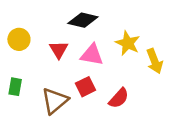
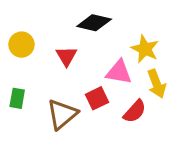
pink triangle: (92, 55) -> (119, 72), moved
yellow arrow: (155, 61) -> (157, 84), moved

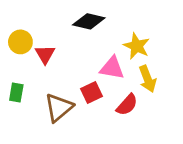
red triangle: (67, 56) -> (45, 54), moved

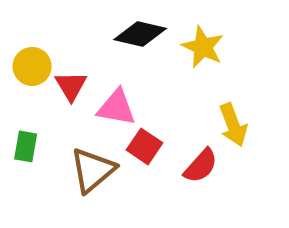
yellow star: (137, 46) -> (203, 47), moved
pink triangle: (112, 68) -> (116, 108), moved
red square: (92, 93) -> (144, 146), turned -30

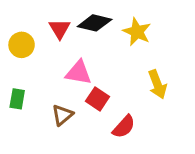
red triangle: (71, 86) -> (60, 29), moved
red semicircle: (201, 166) -> (124, 127), moved
brown triangle: (93, 170) -> (62, 115), size x0.7

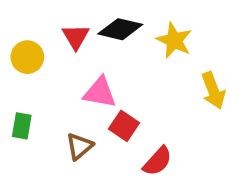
yellow arrow: (157, 84) -> (213, 91), moved

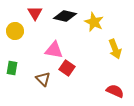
red triangle: (76, 37) -> (35, 13), moved
brown triangle: (79, 146) -> (43, 79), turned -35
red semicircle: (157, 161) -> (115, 91), moved, turned -108

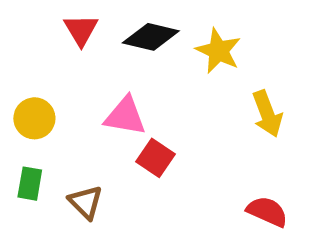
yellow circle: (15, 31) -> (34, 118), moved
green rectangle: (12, 68) -> (30, 184), moved
brown triangle: (43, 79) -> (86, 202), moved

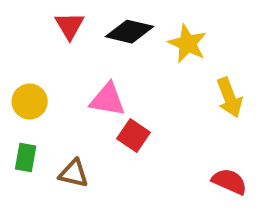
brown triangle: (86, 202) -> (74, 173), turned -32

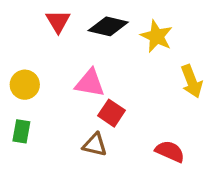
brown triangle: (74, 173) -> (95, 145), moved
red semicircle: (229, 181) -> (170, 151), moved

